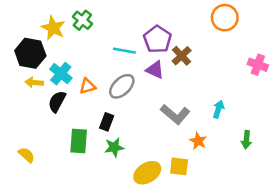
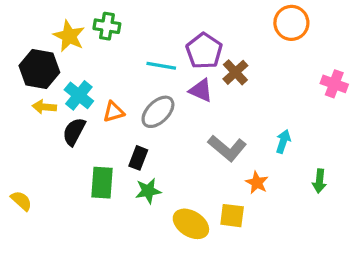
green cross: (82, 20) -> (107, 26), turned -30
yellow semicircle: (27, 155) -> (21, 201), moved
yellow ellipse: (147, 173) -> (191, 224), turned 64

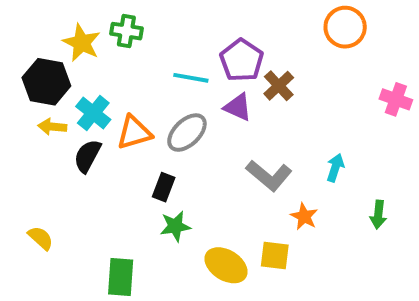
orange triangle: (114, 112) -> (134, 133), size x1.4
green rectangle: (102, 183) -> (121, 277), moved
yellow semicircle: (21, 201) -> (41, 238), moved

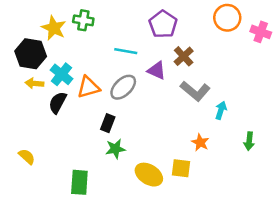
purple pentagon: (242, 60) -> (163, 24), moved
pink cross: (396, 99) -> (261, 32), moved
gray L-shape: (269, 175) -> (195, 91), moved

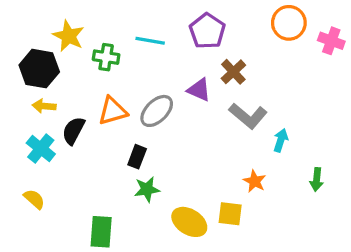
green cross: (83, 20) -> (106, 57), moved
cyan line: (126, 51) -> (150, 41), moved
cyan cross: (61, 74) -> (41, 149), moved

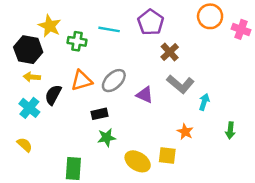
purple triangle: (199, 90) -> (145, 95), moved
black rectangle: (137, 157) -> (100, 114), turned 56

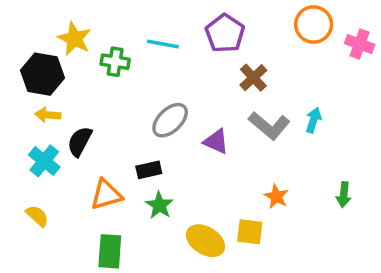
orange triangle: (82, 81) -> (106, 195), moved
cyan arrow: (204, 102) -> (314, 120), moved
green star: (107, 138) -> (159, 205), turned -30

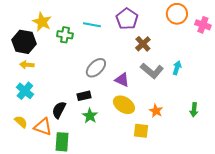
black semicircle: (80, 141) -> (59, 110), moved
orange triangle: (106, 195) -> (43, 127), moved, turned 36
yellow ellipse: (205, 241) -> (124, 105), moved

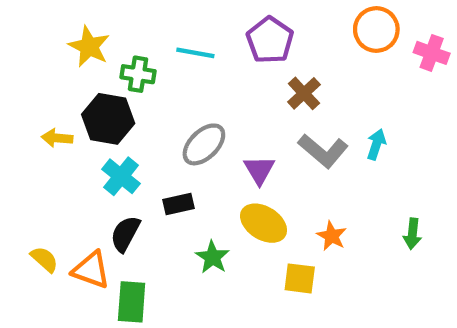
black hexagon: (24, 42) -> (108, 119), moved
purple triangle: (122, 80) -> (259, 170), turned 35
cyan cross: (25, 91) -> (121, 176), moved
green star: (90, 116) -> (212, 257), moved

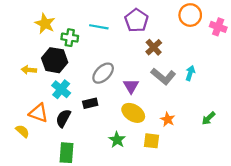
green arrow: (412, 234) -> (209, 118), turned 40
green star: (212, 257) -> (117, 140), moved
orange triangle: (91, 270) -> (39, 113), moved

